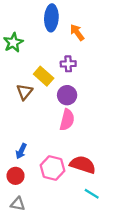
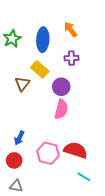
blue ellipse: (51, 18) -> (43, 40), moved
purple cross: (68, 64) -> (71, 58), moved

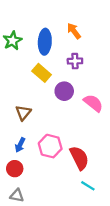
brown triangle: (22, 84) -> (23, 113), moved
pink semicircle: (61, 109) -> (93, 103), moved, turned -66
red semicircle: (76, 150) -> (79, 158), turned 45
pink hexagon: (48, 153) -> (50, 146), moved

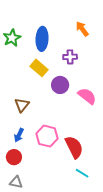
orange arrow: (74, 31) -> (82, 29), moved

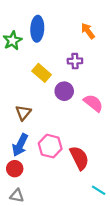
blue ellipse: (42, 39) -> (37, 29), moved
blue arrow: (19, 135) -> (20, 145), size x1.5
cyan line: (82, 173) -> (99, 190), moved

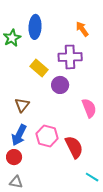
purple cross: (75, 61) -> (70, 57), size x1.6
pink semicircle: (93, 103) -> (89, 108), moved, turned 30

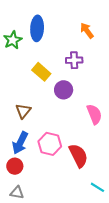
purple cross: (70, 57) -> (74, 60), size x0.7

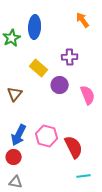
orange arrow: (87, 31) -> (83, 20), moved
brown triangle: (23, 111) -> (15, 94), moved
pink semicircle: (94, 114) -> (88, 95), moved
cyan line: (97, 187) -> (84, 176), moved, turned -40

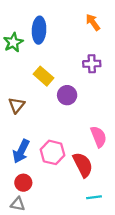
purple cross: (70, 57) -> (92, 64), moved
pink semicircle: (88, 95) -> (98, 137), moved
red circle: (14, 157) -> (23, 183), moved

